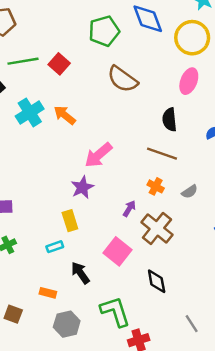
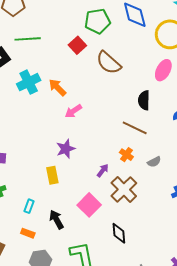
red square: (59, 64) -> (77, 45), moved
pink arrow: (98, 155) -> (73, 111), moved, size x0.7
cyan rectangle: (55, 247) -> (29, 206), moved, turned -56

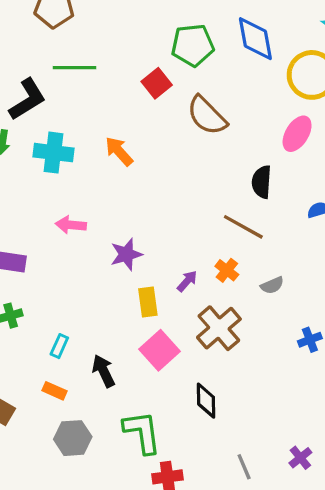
cyan cross: (29, 82) -> (53, 153), moved, turned 30
pink arrow: (73, 111) -> (71, 225), moved, turned 36
purple arrow: (103, 171) -> (187, 281), moved
yellow rectangle: (52, 175) -> (148, 302), moved

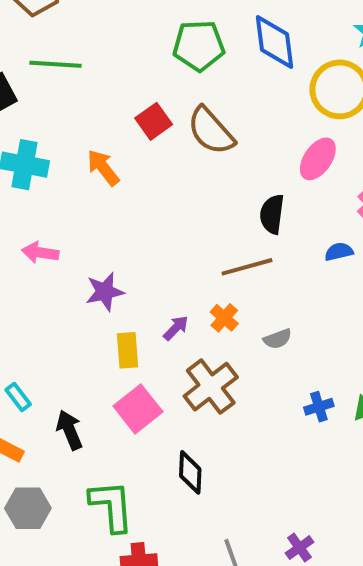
red square: (157, 83) -> (154, 121), moved
brown line: (243, 227) -> (247, 267), turned -48
cyan rectangle: (59, 346) -> (18, 397), turned -65

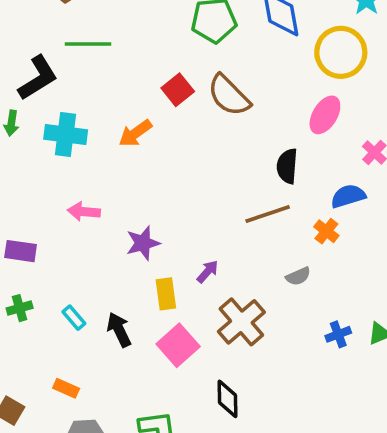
orange arrow: (103, 168) -> (135, 133), turned -84
blue semicircle: (339, 252) -> (348, 196), size x1.4
orange cross: (224, 318) -> (326, 231), moved
cyan rectangle: (18, 397) -> (74, 318), moved
black arrow: (69, 430) -> (119, 330), moved

